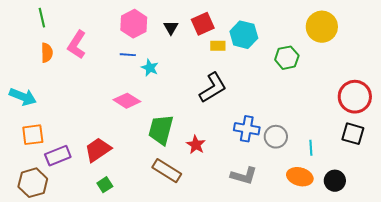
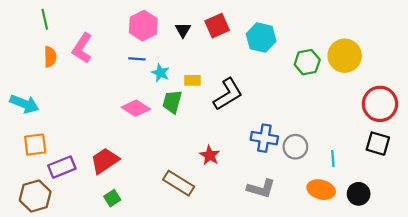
yellow circle: (322, 27) -> (345, 56), moved
yellow rectangle: (218, 46) -> (193, 80), moved
green trapezoid: (161, 130) -> (172, 102), moved, size x0.7

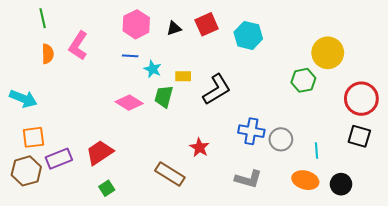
black triangle: (183, 30) -> (174, 28), turned 42
green hexagon: (307, 62) -> (303, 80), moved
brown hexagon: (35, 196) -> (26, 171), moved

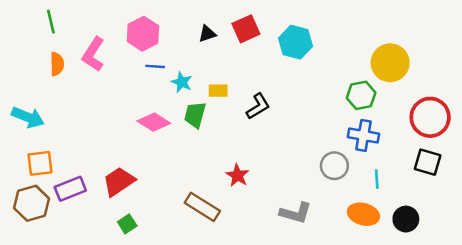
pink hexagon: (136, 24) -> (143, 34), moved
black L-shape: (217, 89) -> (258, 106), size x0.7
blue cross: (251, 131) -> (363, 135), moved

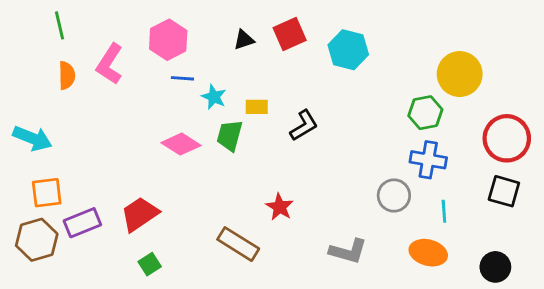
black circle: (406, 219) -> (495, 267), moved

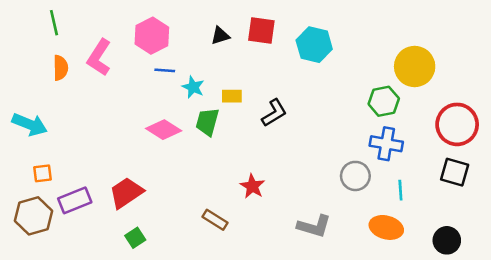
red square: (290, 34) -> (261, 30), turned 32
orange square: (47, 193) -> (42, 173), size x0.7
brown rectangle: (238, 244) -> (215, 220), size x0.7

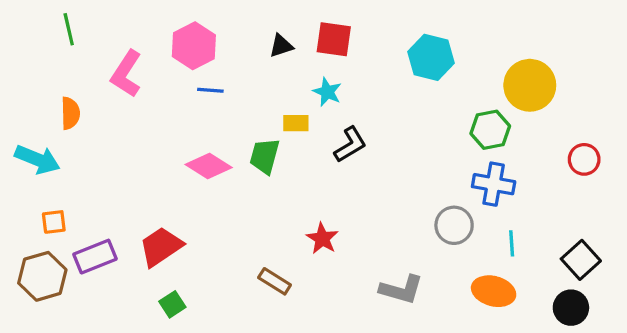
cyan hexagon: (314, 45) -> (431, 57), moved
orange semicircle: (61, 68) -> (70, 113), moved
cyan star: (193, 87) -> (327, 92), moved
red circle: (457, 124) -> (584, 159), size x0.6
black square: (455, 172) -> (581, 260), moved, turned 32

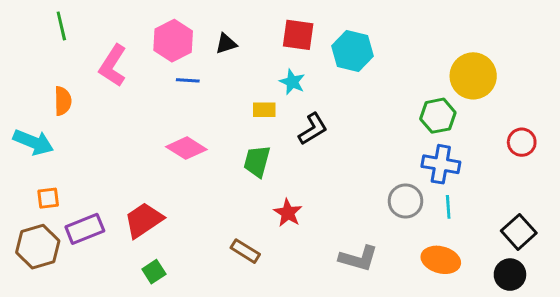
black triangle: (281, 46) -> (226, 44), moved
cyan hexagon: (431, 57) -> (353, 51), moved
green trapezoid: (265, 156) -> (257, 161), moved
cyan line: (512, 243) -> (448, 207), moved

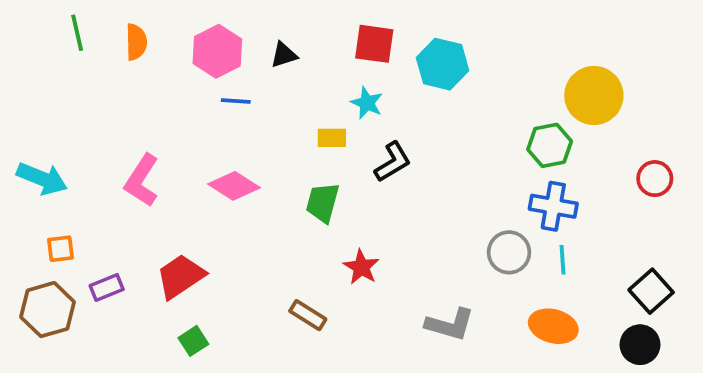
pink L-shape: (113, 66) -> (142, 180), moved
orange semicircle: (63, 101) -> (136, 42), moved
purple rectangle: (85, 229) -> (107, 287), size x0.7

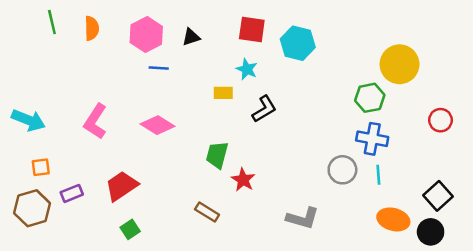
green trapezoid: (323, 203) -> (217, 155), moved
orange ellipse: (553, 326) -> (393, 219), moved

